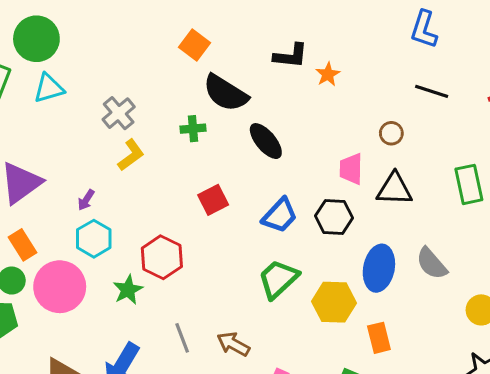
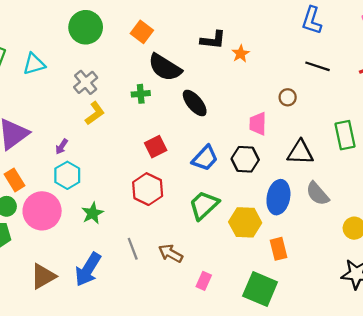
green circle: (36, 39) -> (86, 27), moved
black triangle: (394, 189) -> (300, 152), moved
red hexagon: (162, 257) -> (148, 189), moved

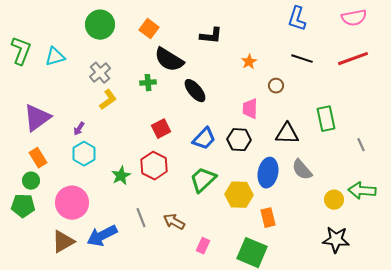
orange star: (241, 54) -> (249, 62), moved
pink circle: (42, 211) -> (72, 203), moved
green star: (93, 213) -> (121, 176), moved
blue arrow: (88, 269) -> (102, 236), turned 32

